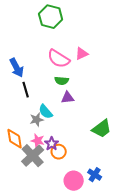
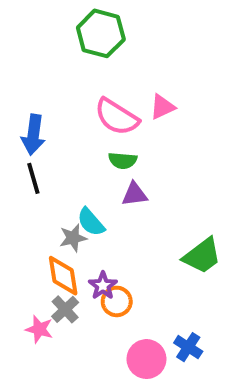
blue arrow: (17, 68) -> (33, 135), turned 36
black line: (26, 90) -> (33, 178), moved
orange diamond: (15, 139) -> (63, 276), moved
pink star: (38, 141) -> (39, 329), moved
gray cross: (33, 156) -> (65, 309), size x0.6

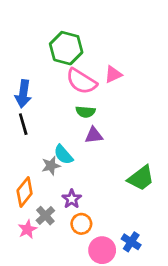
green hexagon: (101, 33) -> (66, 48), moved
orange diamond: (63, 276) -> (25, 192), moved, turned 48
orange circle: (117, 301) -> (81, 224), moved
pink star: (39, 329) -> (27, 229), turned 30

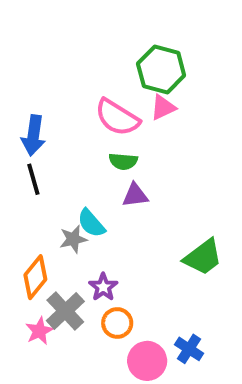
green hexagon: (66, 48) -> (161, 70), moved
gray cross: (45, 216) -> (65, 311), size x1.4

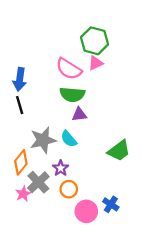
green semicircle: (123, 161) -> (72, 95), size x1.5
cyan semicircle: (91, 223) -> (69, 139), moved
gray star: (73, 239) -> (43, 140), size x1.6

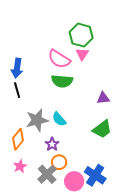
pink triangle: (96, 63) -> (82, 54), turned -32
purple triangle: (79, 114) -> (103, 98), moved
gray cross: (38, 182) -> (47, 174), moved
blue cross: (111, 204) -> (95, 175), size x1.5

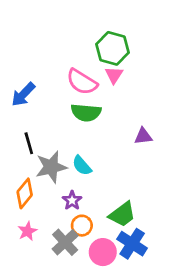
blue arrow: (17, 68) -> (23, 94), turned 36
black line: (17, 90) -> (29, 143), moved
green trapezoid: (102, 129) -> (122, 214), moved

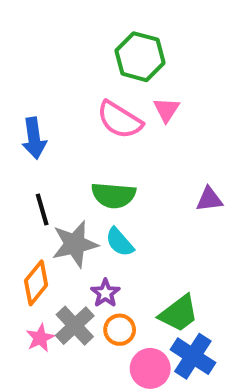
green hexagon: (113, 48) -> (140, 57), moved
blue arrow: (23, 94) -> (34, 138), turned -52
green semicircle: (86, 113) -> (113, 195), moved
gray cross: (65, 242) -> (75, 326), moved

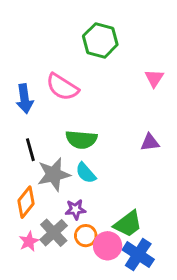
pink triangle: (166, 110) -> (154, 78), moved
pink semicircle: (120, 120) -> (62, 87), moved
purple star: (105, 293) -> (76, 209), turned 30
pink circle: (150, 368) -> (108, 246), moved

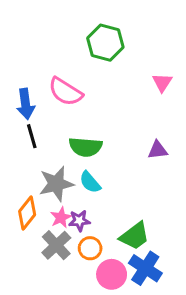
black line: (30, 150) -> (32, 136), moved
pink star: (29, 241) -> (61, 218), moved
pink circle: (108, 246) -> (112, 274), moved

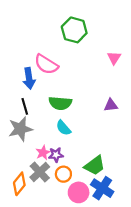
blue arrow: (26, 104) -> (29, 78), moved
black line: (32, 136) -> (25, 106), moved
gray star: (56, 184) -> (20, 129), moved
orange diamond: (27, 213) -> (19, 184), moved

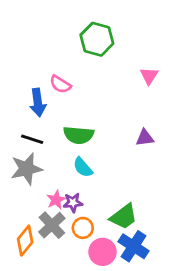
pink semicircle: (46, 64) -> (60, 84), size x0.7
black line: (25, 106) -> (32, 139), turned -56

